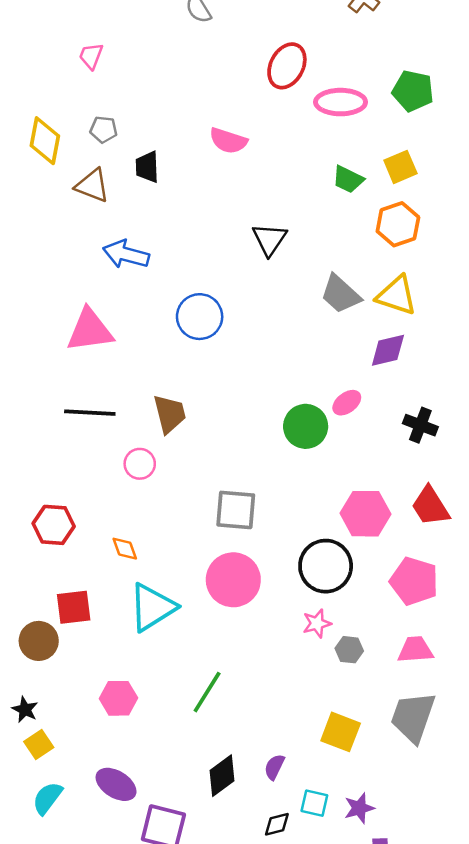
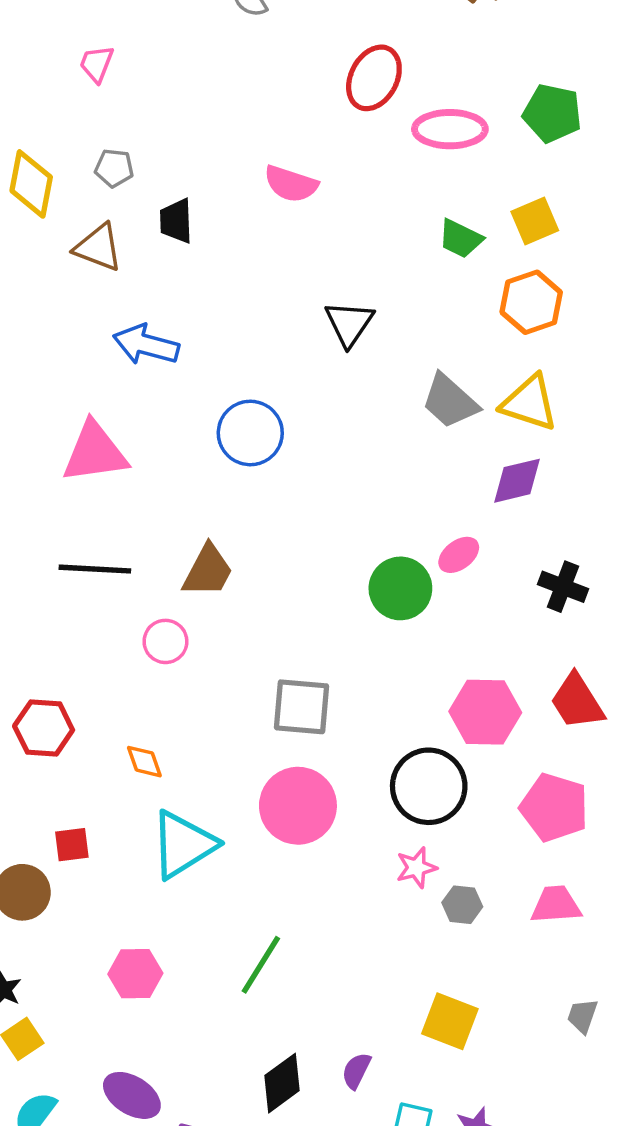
brown trapezoid: (170, 414) -> (208, 571), turned 42
red square: (74, 607) -> (72, 845), size x0.7
gray trapezoid: (413, 717) -> (582, 1016), moved, size x0.5

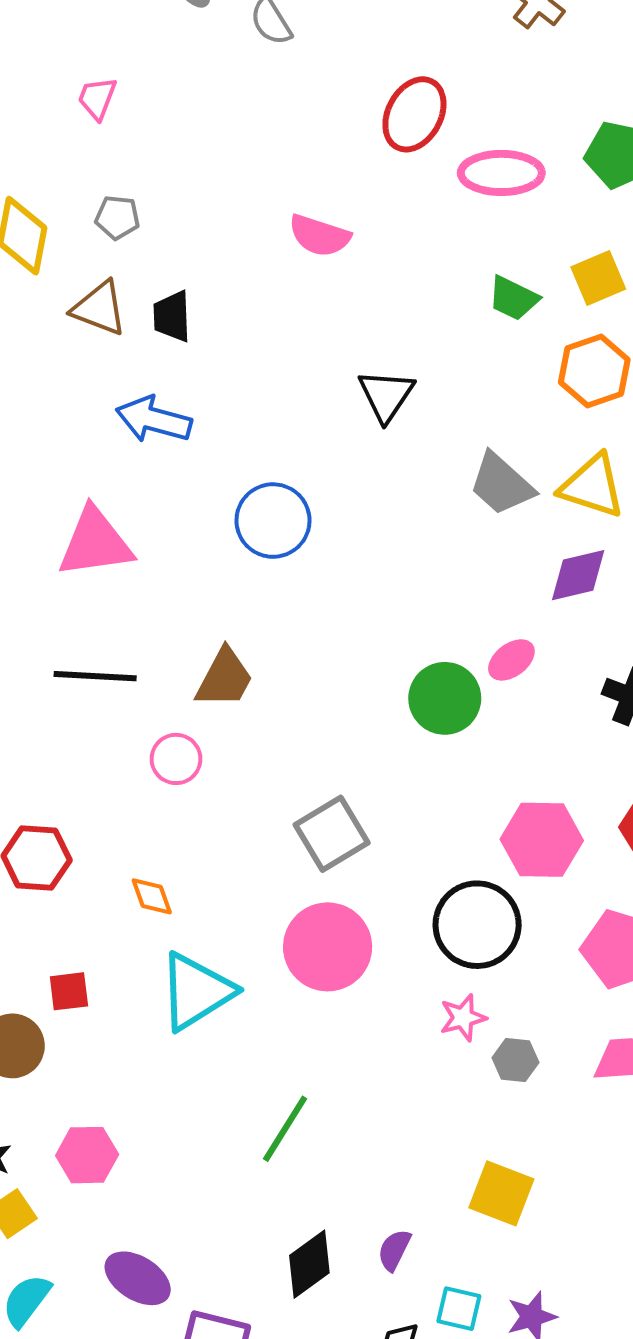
black trapezoid: (176, 221) -> (172, 316), moved
gray square: (301, 707) -> (332, 834), turned -36
pink hexagon: (135, 974) -> (87, 1155), moved

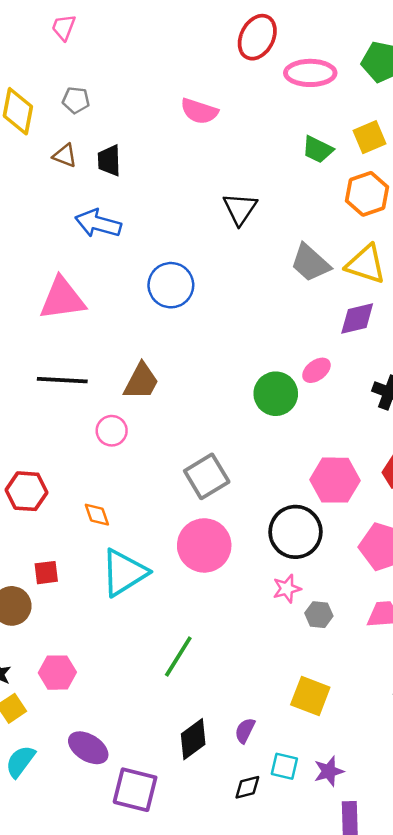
brown triangle: (99, 308) -> (65, 156), size x0.7

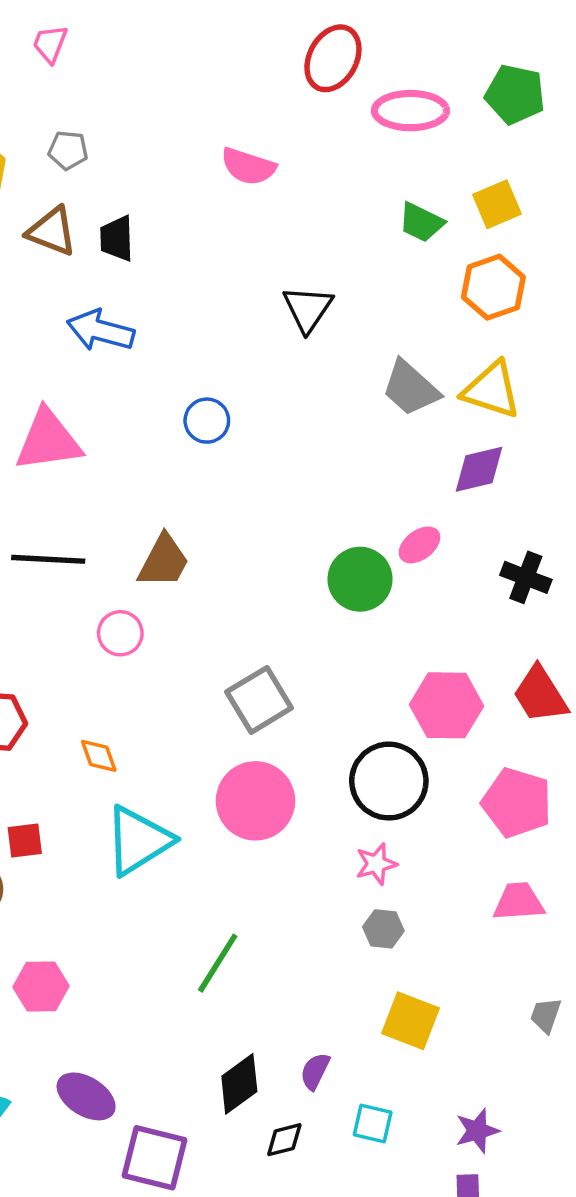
brown triangle: (65, 156) -> (52, 231), size x1.4
blue circle: (171, 285) -> (207, 421), size x0.7
gray hexagon: (319, 615) -> (383, 929), moved
purple star: (329, 771) -> (477, 1131), moved
black diamond: (247, 787) -> (284, 1140), moved

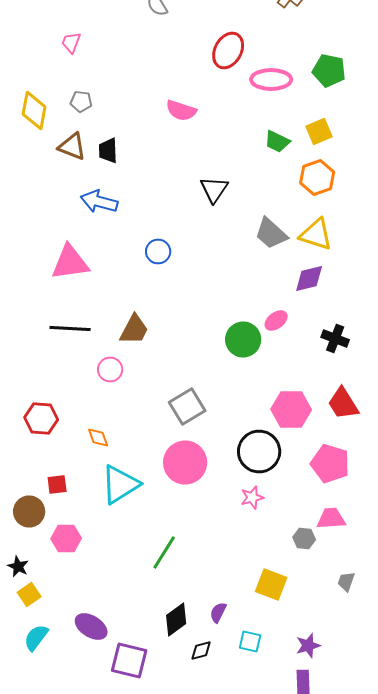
gray hexagon: (383, 929) -> (304, 538), moved
pink hexagon: (41, 986) -> (66, 538), moved

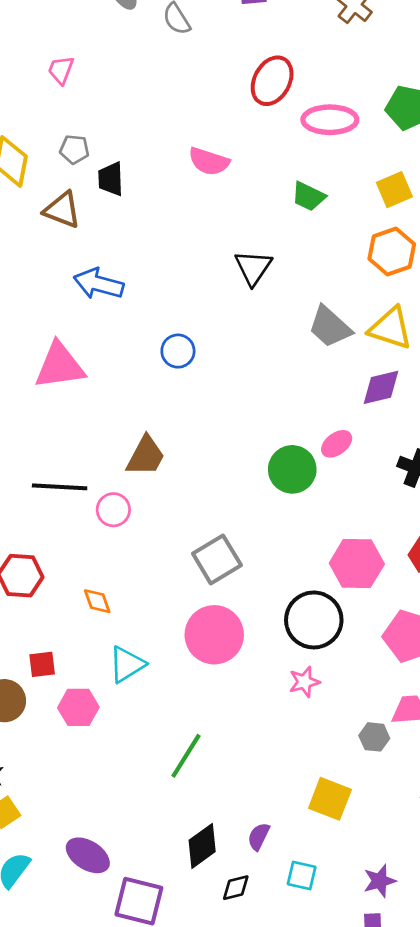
green trapezoid: (277, 142) -> (308, 196), moved
black trapezoid: (108, 150) -> (111, 179), moved
black line: (70, 328) -> (60, 487), moved
cyan triangle: (120, 484) -> (127, 664), size x0.7
pink hexagon: (66, 538) -> (78, 707), moved

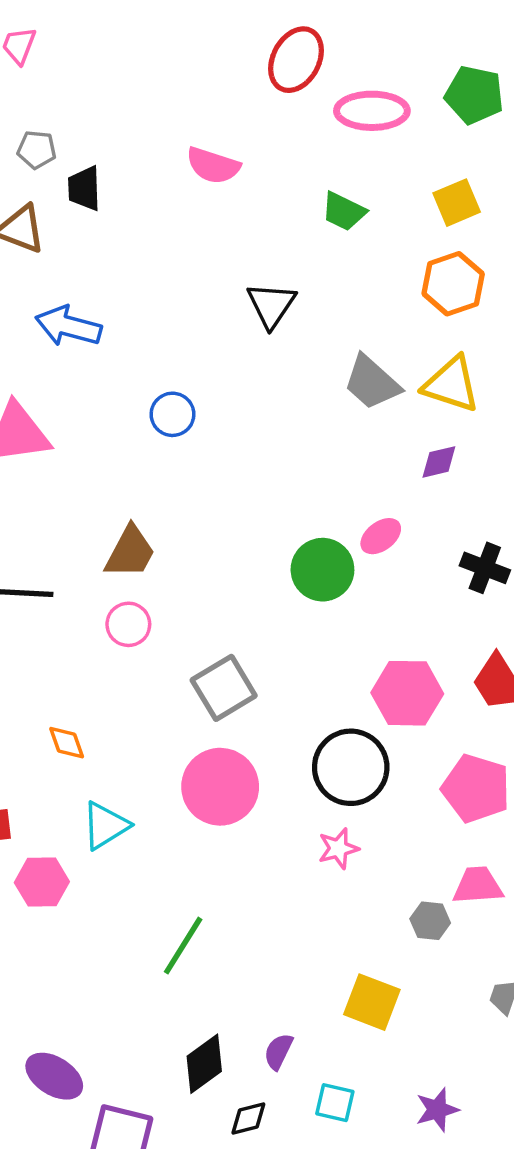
purple diamond: (381, 387) -> (439, 462), size x0.7
pink circle: (113, 510) -> (128, 624), moved

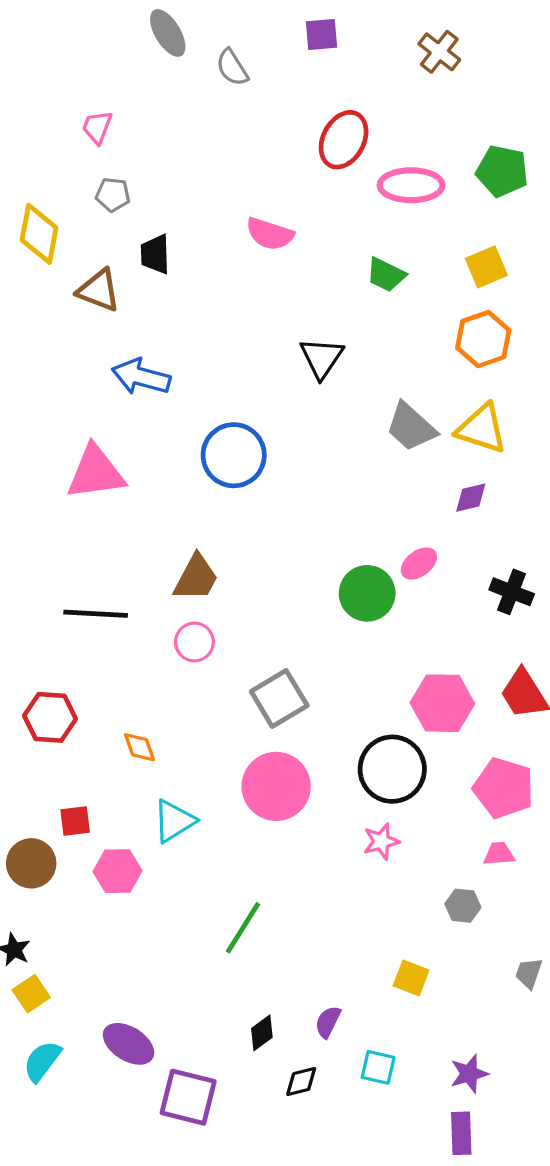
gray pentagon: (37, 150) -> (113, 195), moved
blue circle: (172, 414) -> (234, 455), size x1.6
pink trapezoid: (478, 886) -> (499, 854), moved, size x0.7
yellow square: (372, 1002) -> (411, 978), size x0.7
black diamond: (204, 1064) -> (262, 1033), size x0.7

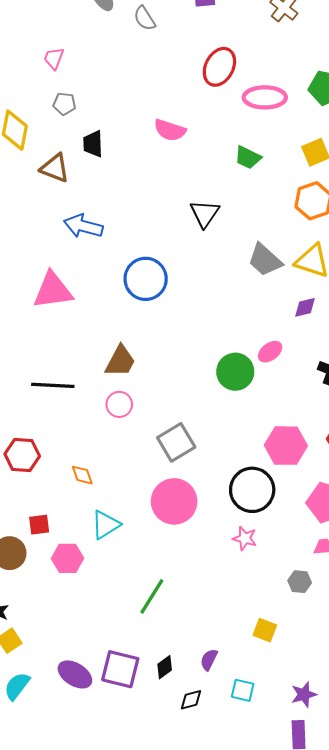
pink star: (381, 841) -> (245, 538), turned 30
purple square: (188, 1097) -> (120, 669), moved

